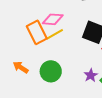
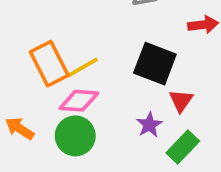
pink diamond: (53, 19) -> (79, 101), moved
purple star: (91, 75) -> (149, 125), moved

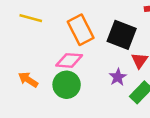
orange rectangle: (49, 64) -> (81, 30), moved
yellow line: (83, 67) -> (31, 18), moved, turned 45

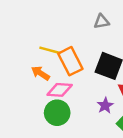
yellow line: (31, 18) -> (50, 50), moved
orange arrow: (28, 80) -> (40, 73), moved

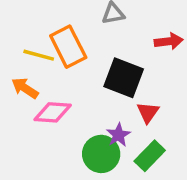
orange rectangle: (70, 61) -> (68, 47), moved
green circle: (57, 113) -> (101, 154), moved

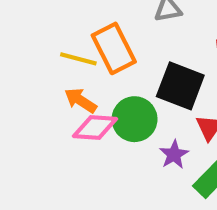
orange arrow: (25, 88) -> (80, 100), moved
green circle: (101, 154) -> (135, 119), moved

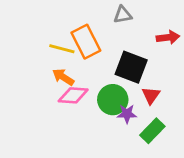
green circle: (135, 119) -> (113, 100), moved
purple star: (174, 155) -> (127, 114), turned 30

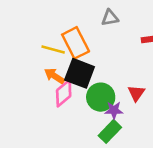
black square: (131, 67) -> (80, 73), moved
pink diamond: (73, 95) -> (64, 93), turned -44
green rectangle: (152, 131) -> (110, 131), moved

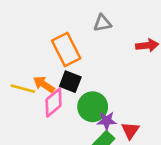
yellow line: (53, 50) -> (23, 89), moved
black square: (80, 73) -> (70, 82), size x0.7
red triangle: (136, 93) -> (130, 130), moved

